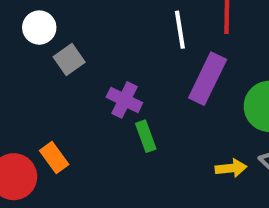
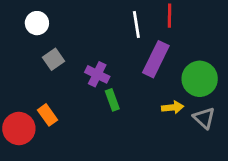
gray square: (69, 59) -> (54, 59), moved
yellow arrow: (231, 168) -> (173, 107), moved

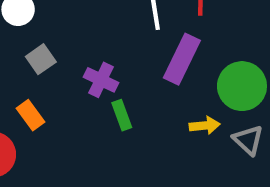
orange rectangle: (47, 115) -> (30, 115), moved

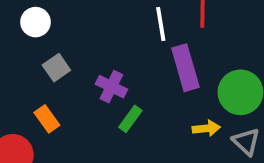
purple rectangle: (182, 59) -> (185, 68), turned -42
green rectangle: (122, 115) -> (130, 119), turned 56

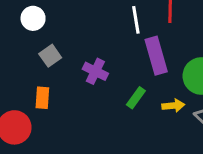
orange rectangle: (47, 119) -> (42, 98), turned 40
green rectangle: (130, 119) -> (136, 98), moved

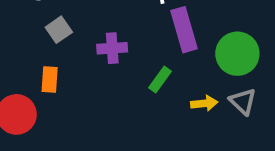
purple cross: (95, 71) -> (112, 48), turned -30
yellow arrow: (173, 106) -> (204, 103), moved

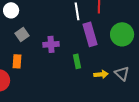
green circle: (237, 54) -> (122, 34), moved
green rectangle: (160, 79) -> (77, 61), turned -48

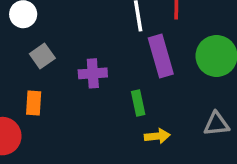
gray triangle: (122, 73) -> (216, 124), turned -49
yellow arrow: (101, 74) -> (157, 136), moved

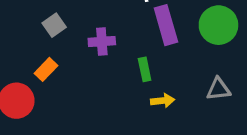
orange rectangle: (34, 103) -> (46, 69), turned 40

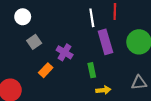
purple cross: (102, 42) -> (65, 52), turned 35
orange rectangle: (46, 69) -> (46, 70), moved

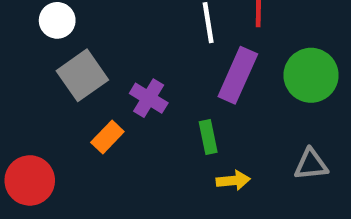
gray square: (34, 42) -> (82, 75), size x1.5
purple rectangle: (105, 42) -> (238, 75), turned 40

